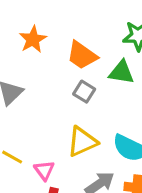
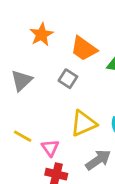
gray square: (84, 92) -> (68, 79), moved

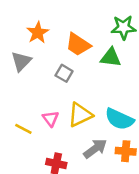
gray triangle: (22, 80) -> (21, 61), moved
pink triangle: (50, 148) -> (51, 119), moved

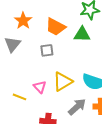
gray square: (64, 73) -> (47, 50), turned -32

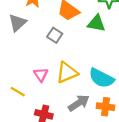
gray square: (47, 50) -> (55, 35), turned 32
yellow line: (19, 97) -> (18, 92), moved

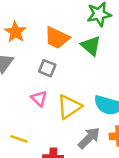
green triangle: (96, 23) -> (91, 46), turned 42
pink triangle: (41, 75) -> (39, 98), moved

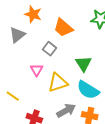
orange star: (15, 32) -> (33, 14), turned -30
green triangle: (91, 46) -> (83, 64), moved

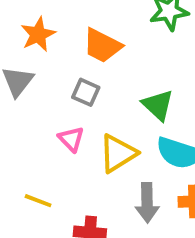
orange star: (33, 14) -> (38, 34), turned -30
gray arrow: (66, 111) -> (147, 203), turned 132

